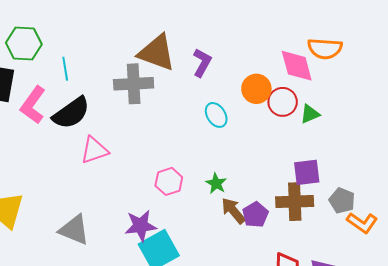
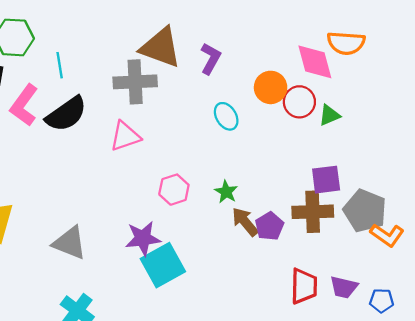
pink triangle: (94, 150) -> (125, 136), moved
gray pentagon: (342, 201) -> (365, 211), size x1.5

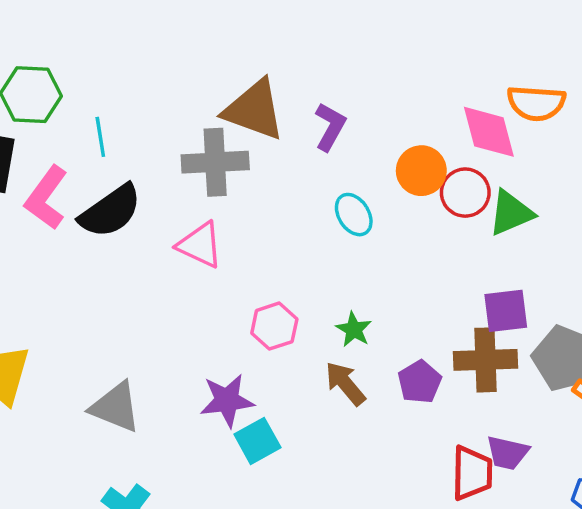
green triangle: (329, 115) -> (511, 213), size x1.4
pink triangle: (125, 136) -> (200, 245), turned 44
brown arrow: (245, 222) -> (345, 384), moved
cyan square: (163, 265) -> (257, 441), size x0.7
purple trapezoid: (344, 287) -> (507, 453), moved

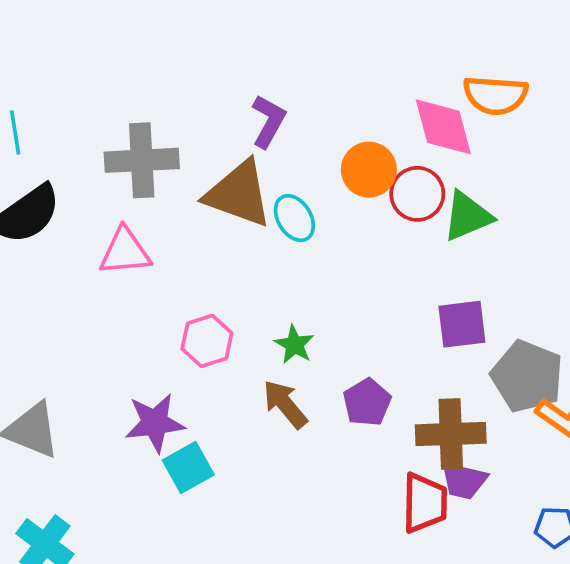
brown triangle: (254, 110) -> (239, 194), moved
pink triangle: (200, 245) -> (125, 252), turned -30
brown cross: (486, 360) -> (451, 434), moved

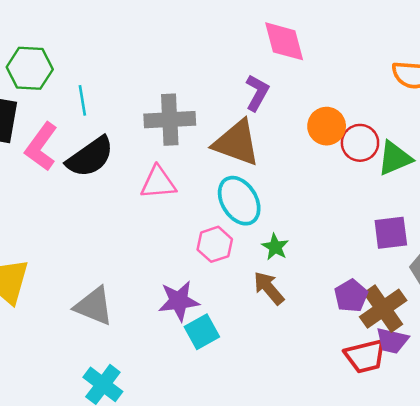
pink diamond: (443, 127) -> (284, 41), moved
cyan ellipse: (294, 218) -> (239, 201), moved, size x1.5
purple pentagon: (367, 402) -> (351, 296), moved
brown cross: (451, 434) -> (383, 309), turned -33
red trapezoid: (425, 503) -> (365, 356), turned 75

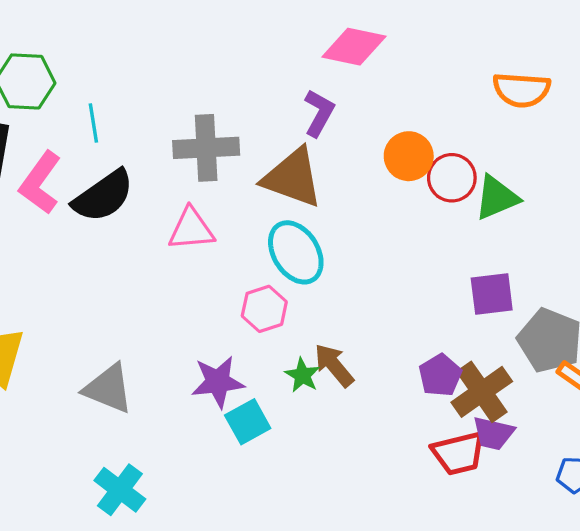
pink diamond: (284, 41) -> (354, 47), turned -63
green star: (275, 247) -> (302, 375), moved

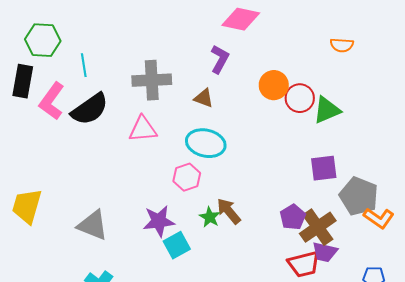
orange semicircle: (522, 90) -> (342, 45), size x0.7
brown triangle: (292, 178) -> (204, 98), size x0.5
cyan ellipse: (296, 252) -> (206, 143), turned -45

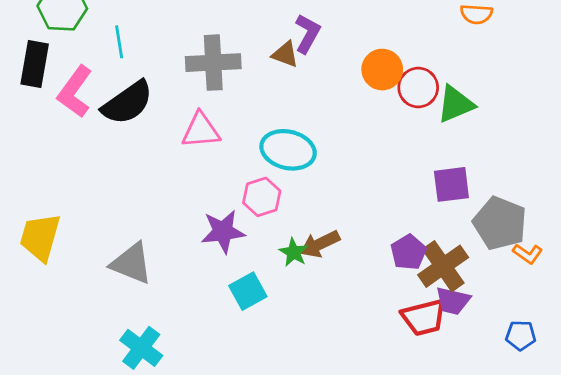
brown triangle: (204, 98) -> (285, 54), moved
brown arrow: (229, 211) -> (320, 244), turned -76
orange L-shape: (379, 218) -> (528, 254), size x0.7
purple star: (159, 221) -> (223, 232), moved

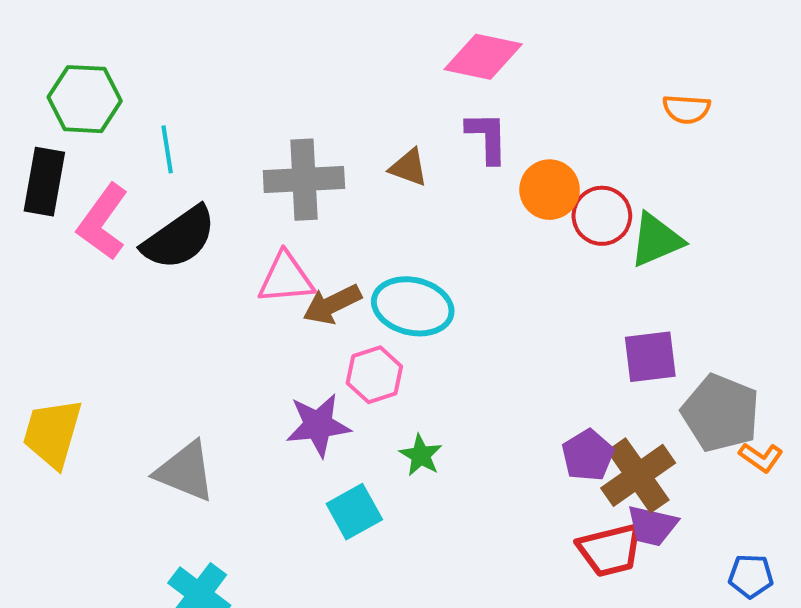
purple L-shape: (307, 34) -> (487, 137), moved, turned -30
brown arrow: (320, 244) -> (332, 304), moved

